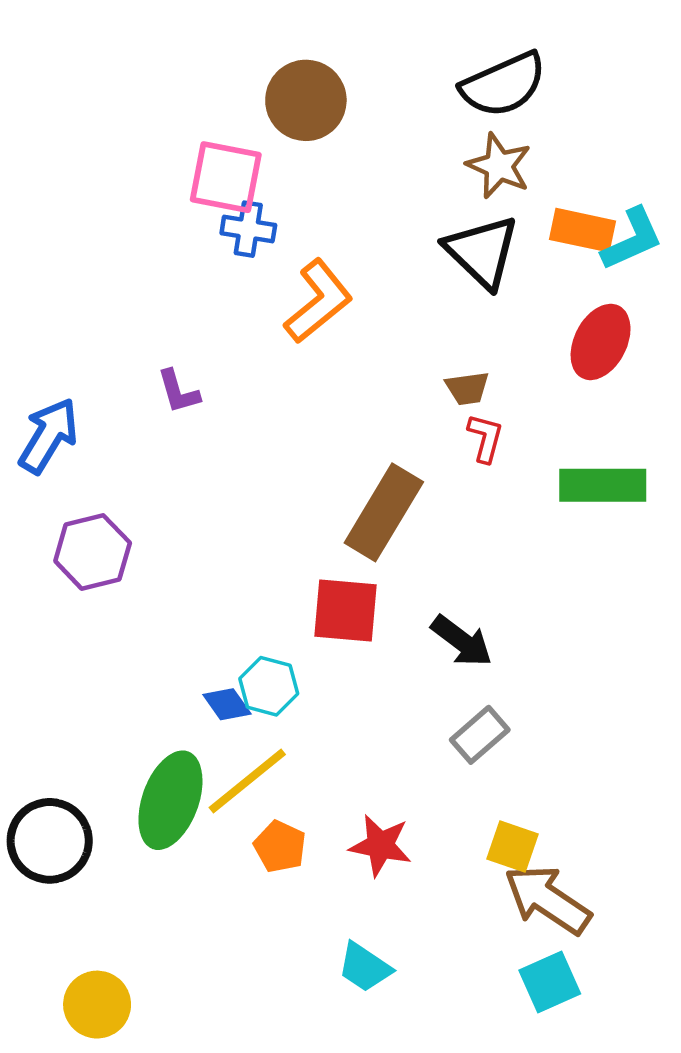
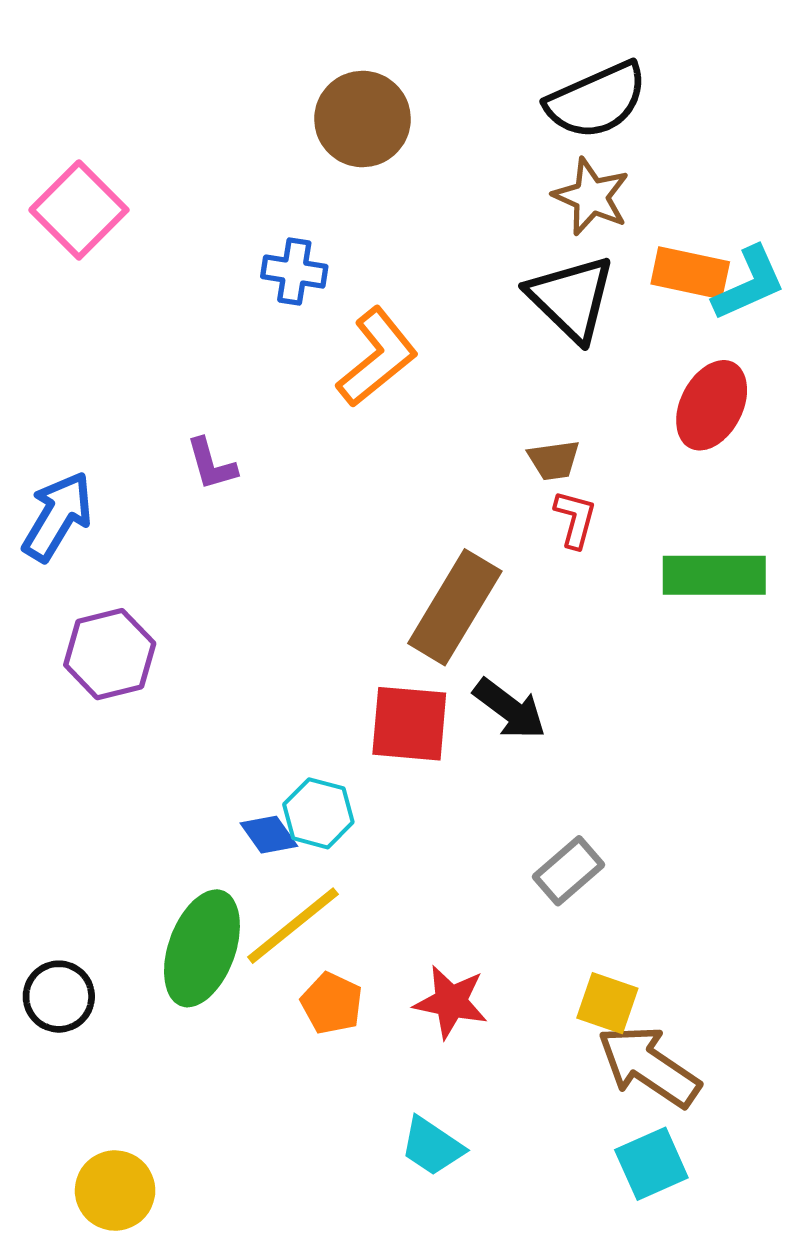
pink square: (226, 177) -> (79, 210), moved, turned 34
black arrow: (462, 641) -> (510, 709), moved
black circle: (50, 841) -> (59, 997), size x0.7

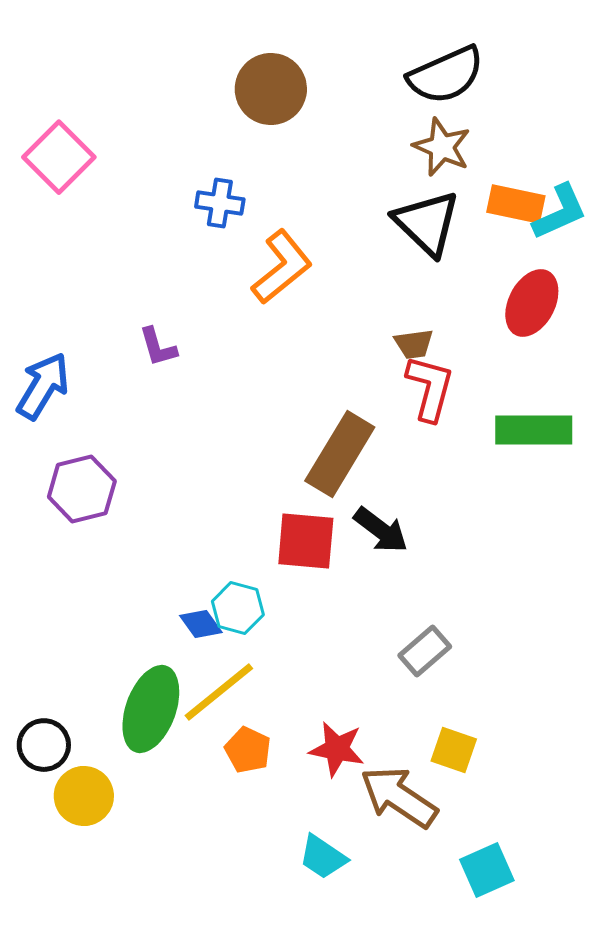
red L-shape: (575, 519) -> (430, 388), size x1.5
brown arrow: (649, 1066) -> (399, 797), moved
yellow circle: (115, 1191) -> (84, 796), moved

